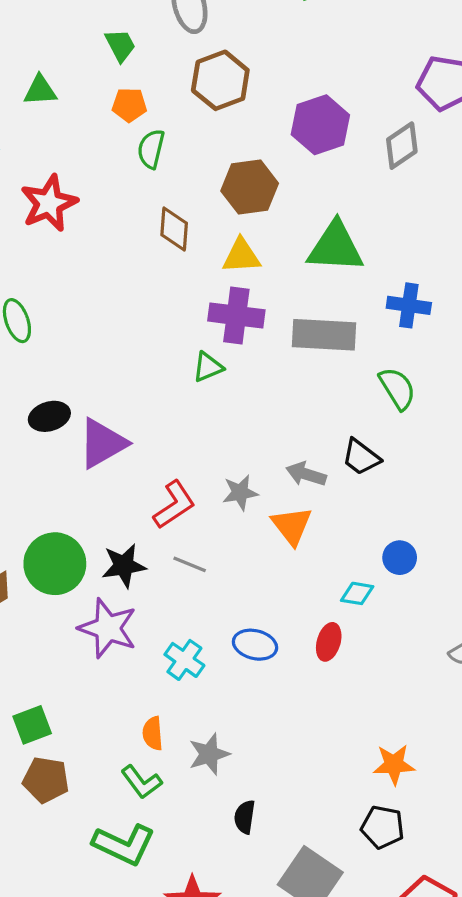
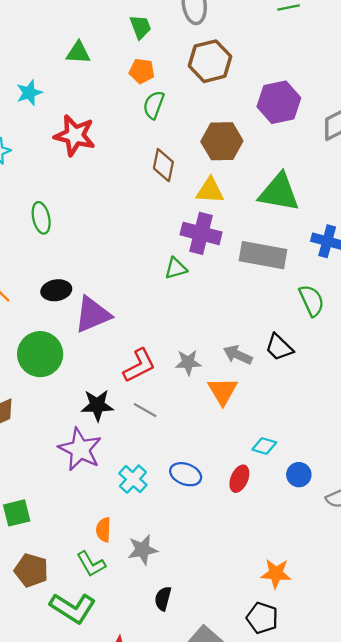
red star: (49, 203) -> (75, 135), turned 30
blue circle: (400, 558) -> (299, 475), moved
green circle: (55, 564) -> (40, 354), moved
brown pentagon: (46, 780) -> (31, 570), moved

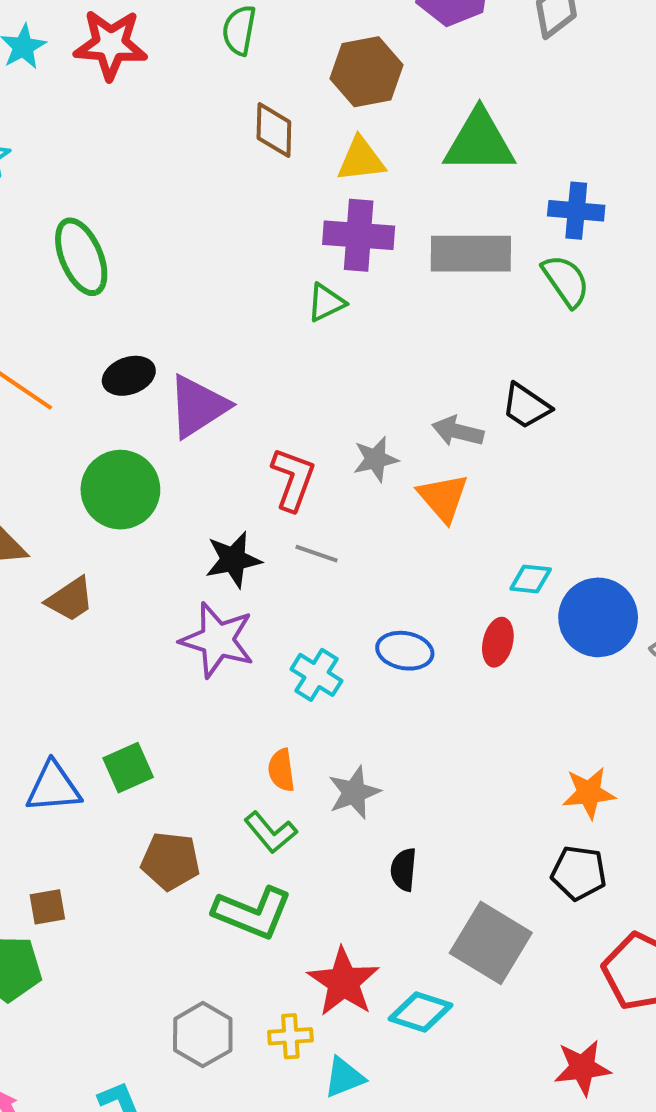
red star: (75, 135) -> (111, 44), moved
green ellipse: (41, 218) -> (81, 257), size x1.4
green semicircle: (312, 301) -> (566, 281), moved
red L-shape: (139, 365) -> (293, 479), turned -33
blue circle: (299, 475) -> (598, 617), size x1.8

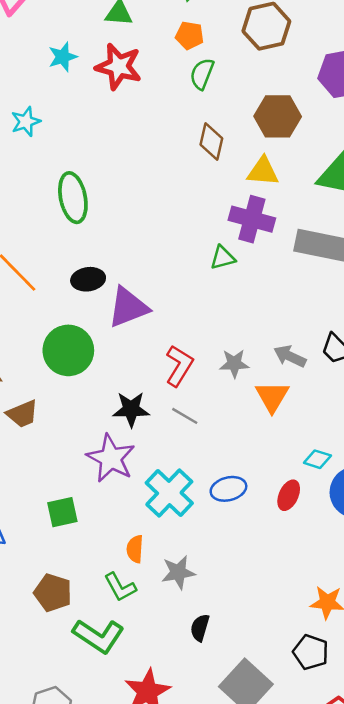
blue ellipse: (405, 651) -> (228, 489), turned -36
cyan cross: (316, 675) -> (169, 493), size x1.5
green square: (128, 768) -> (62, 512), moved

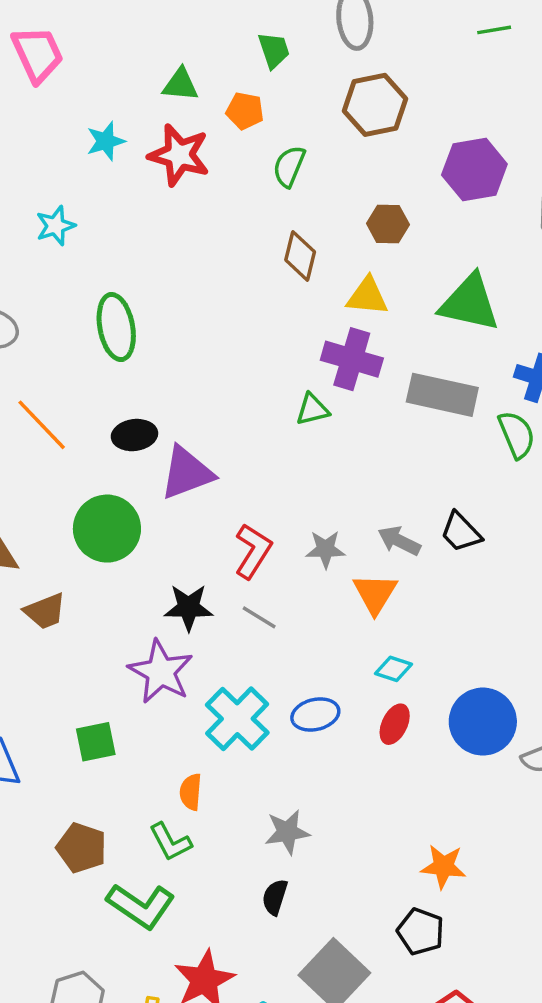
orange pentagon: (190, 36) -> (245, 111), moved
brown hexagon: (278, 116) -> (388, 224), size x0.7
cyan diamond: (317, 459) -> (393, 669), moved
gray star: (178, 572) -> (287, 832), moved

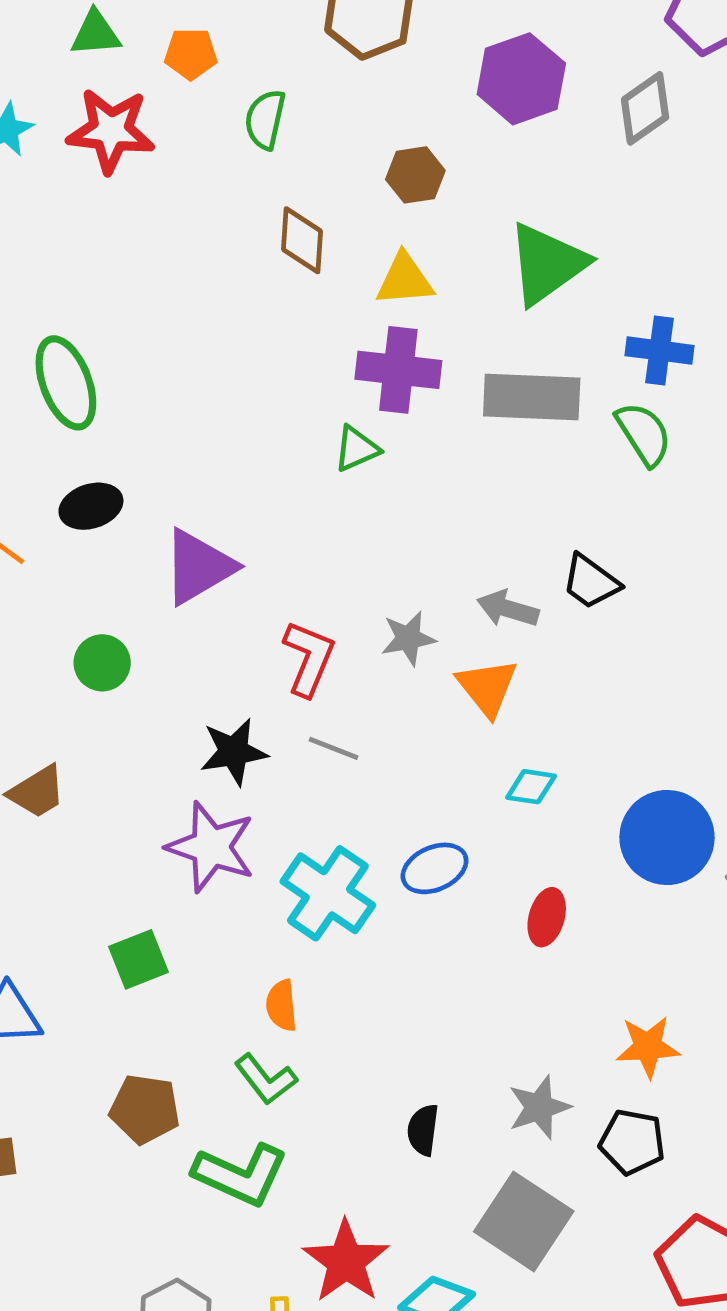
green triangle: (470, 303) -> (547, 264), turned -38
black ellipse: (134, 435) -> (91, 506), moved
green circle: (107, 529) -> (102, 663), size x0.6
red ellipse: (395, 724) -> (547, 917), moved
gray star: (287, 832) -> (539, 1107), moved

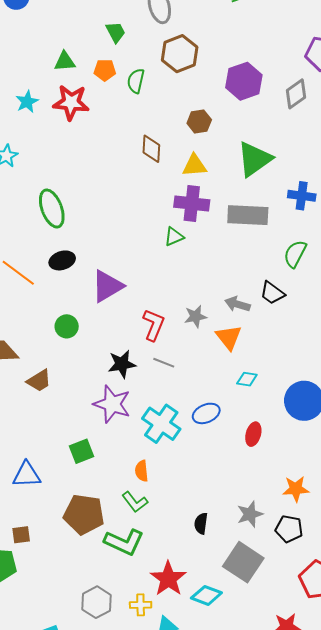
green semicircle: (265, 119) -> (136, 81), moved
green semicircle: (644, 434) -> (295, 254), moved, turned -120
brown pentagon: (145, 1109) -> (84, 514), size x1.4

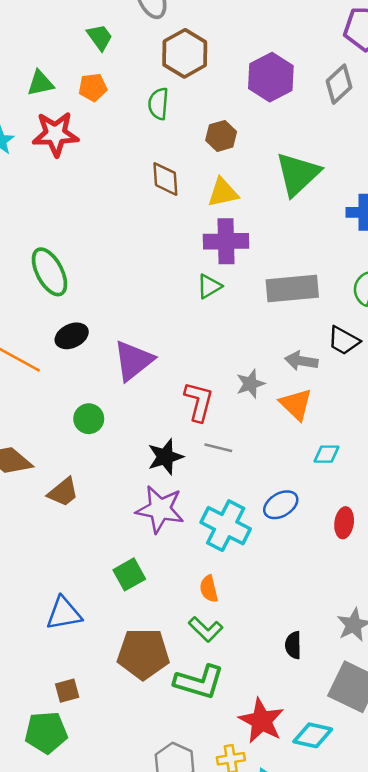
green semicircle: (136, 81) -> (158, 104), moved
gray rectangle: (248, 215) -> (292, 289), moved

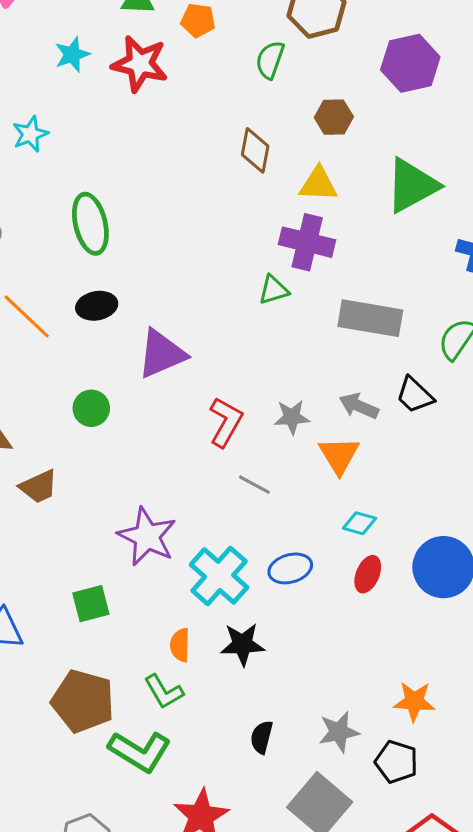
gray line: (218, 448) -> (254, 485), moved
black star: (165, 457) -> (243, 644), moved
red ellipse: (344, 523) -> (368, 574), moved

